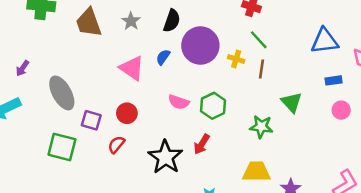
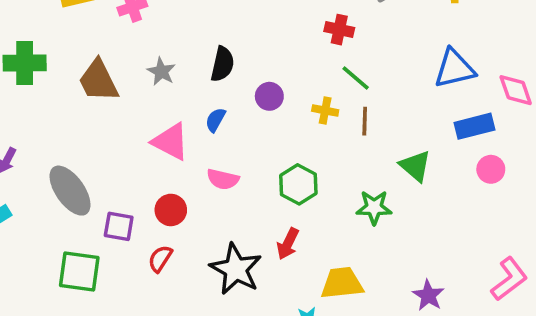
purple circle: (200, 46) -> (269, 96), size x0.5
blue rectangle: (334, 80) -> (474, 126), size x1.5
pink semicircle: (179, 102) -> (223, 179), moved
yellow trapezoid: (256, 172) -> (342, 283), moved

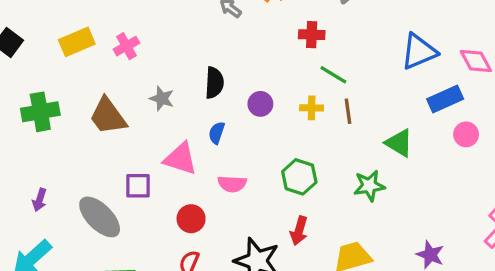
purple square: (119, 226) -> (138, 186), moved

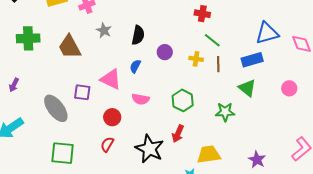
gray star: (162, 99) -> (104, 30), moved
blue rectangle: (445, 99) -> (252, 60), moved
purple arrow: (40, 200) -> (14, 85), moved

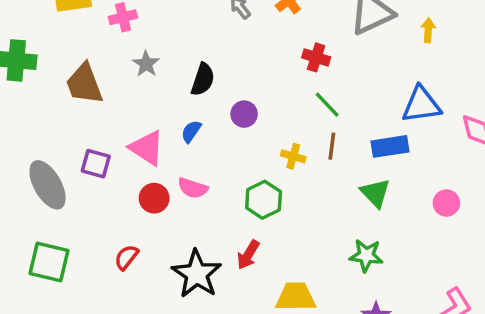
yellow cross: (196, 59) -> (293, 156), moved
green star: (225, 112) -> (366, 255), moved
red circle: (112, 117) -> (154, 198), moved

